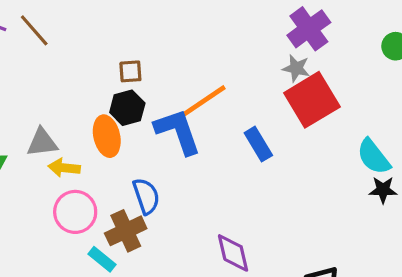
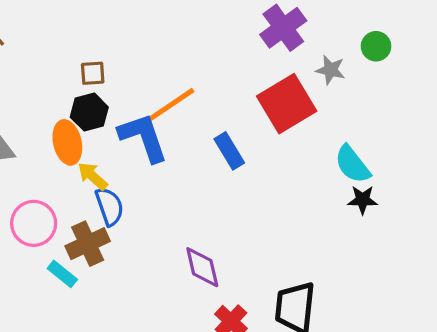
gray star: (296, 68) -> (330, 70), moved
yellow arrow: (64, 168) -> (93, 176), moved, turned 36

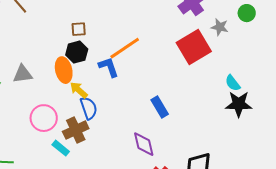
blue L-shape: (143, 137) -> (109, 67), size x0.7
blue rectangle: (229, 151) -> (160, 107), moved
cyan semicircle: (352, 164) -> (233, 83), size x0.7
black star: (363, 200) -> (239, 104), size x1.5

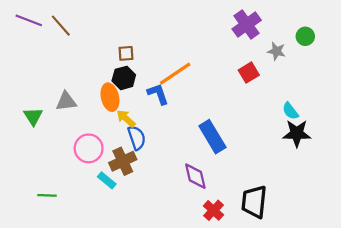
red square: (194, 47) -> (249, 73), size x0.6
blue rectangle: (160, 107) -> (212, 137), size x1.4

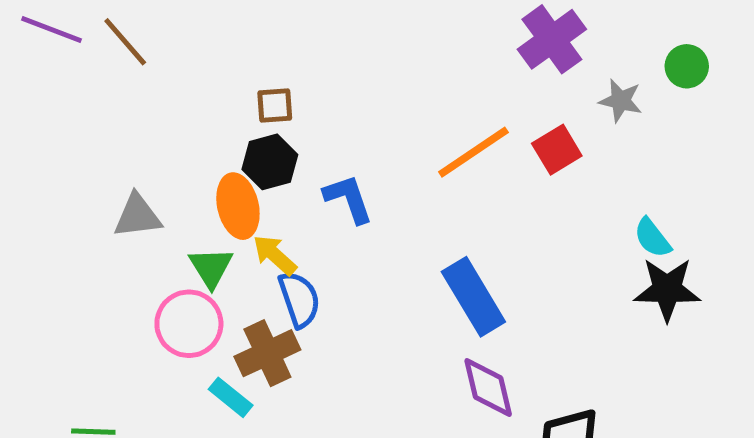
orange line: (175, 74) -> (473, 152), moved
green triangle: (33, 116) -> (211, 267), moved
purple diamond: (195, 176) -> (488, 388), moved

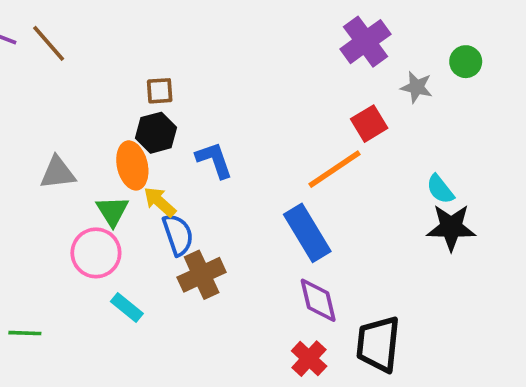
orange line: (473, 152) -> (335, 169), moved
brown cross: (267, 353) -> (202, 275), moved

